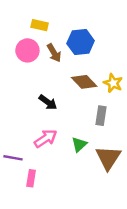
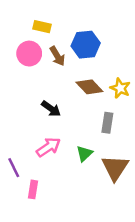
purple line: (13, 158) -> (14, 168), turned 54

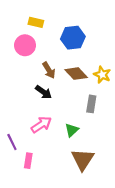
brown arrow: (57, 56) -> (49, 70), moved
brown triangle: (115, 168) -> (83, 159), moved

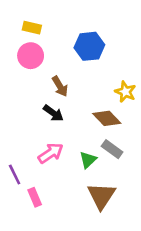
yellow rectangle: (36, 22) -> (32, 28), moved
brown diamond: (76, 74) -> (107, 118), moved
gray rectangle: (91, 104) -> (112, 149), moved, turned -63
pink rectangle: (28, 161) -> (35, 197), turned -32

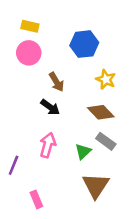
yellow star: (125, 92) -> (106, 79), moved
pink arrow: (51, 153) -> (48, 145), turned -40
purple line: (15, 174) -> (14, 165), turned 48
pink rectangle: (35, 197) -> (36, 199), moved

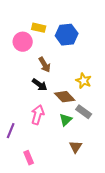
yellow rectangle: (30, 26) -> (39, 28), moved
yellow star: (106, 79) -> (84, 81), moved
brown diamond: (101, 112) -> (65, 97), moved
brown triangle: (96, 186) -> (76, 147), size x0.6

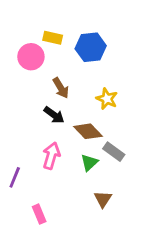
yellow star: (84, 81) -> (107, 99), moved

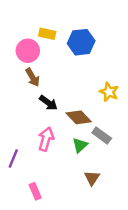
brown arrow: (61, 88) -> (33, 77), moved
yellow star: (107, 99) -> (109, 92), moved

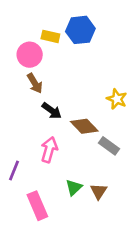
blue hexagon: (81, 42) -> (80, 30), moved
green triangle: (80, 145) -> (74, 187), moved
pink rectangle: (35, 191) -> (37, 206), size x1.5

